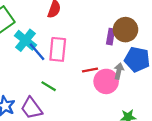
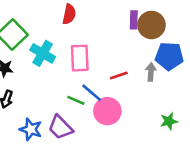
purple rectangle: (111, 37) -> (134, 20), moved
blue line: (37, 52) -> (92, 93), moved
pink circle: (106, 81) -> (107, 111), moved

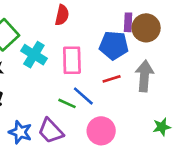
blue pentagon: (169, 56) -> (114, 45), moved
gray arrow: (151, 72) -> (144, 76), size x1.6
pink circle: (107, 111) -> (101, 131), moved

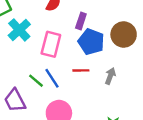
purple rectangle: (128, 22) -> (81, 21), moved
gray arrow: (144, 76) -> (110, 76), size x0.6

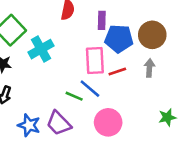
cyan cross: (19, 30) -> (41, 49), turned 30
brown circle: (124, 35) -> (152, 35), moved
pink rectangle: (51, 44) -> (95, 60), moved

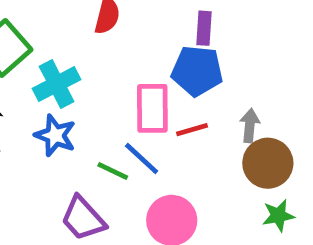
purple rectangle: (102, 20) -> (204, 28), moved
brown circle: (152, 35) -> (268, 163), moved
blue star: (29, 125) -> (55, 135), moved

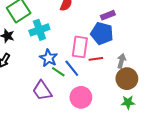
purple rectangle: (204, 28) -> (108, 15), turned 56
blue star: (55, 135) -> (49, 58), moved

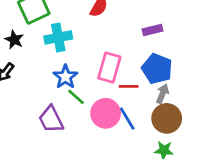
blue pentagon: (102, 33) -> (157, 69), moved
blue line: (72, 68) -> (127, 119), moved
pink circle: (81, 97) -> (106, 113), moved

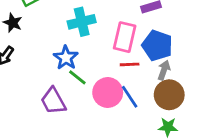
cyan cross: (58, 37) -> (82, 22), moved
pink rectangle: (109, 68) -> (125, 37), moved

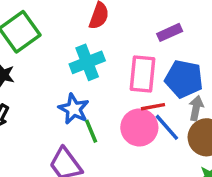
green line: (77, 77) -> (91, 131), turned 36
pink circle: (108, 92) -> (139, 127), moved
blue line: (130, 97) -> (167, 127), moved

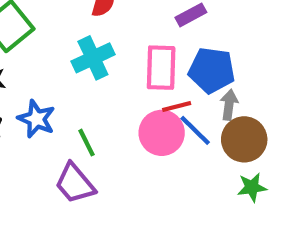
blue star: (74, 109) -> (36, 119), moved
green line: (91, 131) -> (87, 143), moved

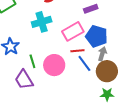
pink rectangle: (161, 68) -> (73, 31), turned 50
pink circle: (162, 133) -> (54, 65), moved

